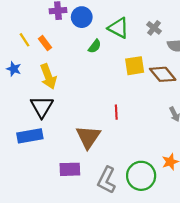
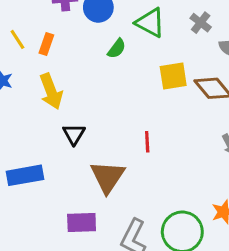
orange rectangle: (45, 43) -> (46, 44), turned 56
black triangle: (42, 107) -> (74, 134), moved, size x0.7

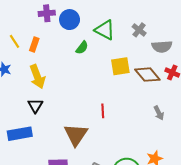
black triangle: (74, 134) -> (35, 106), moved

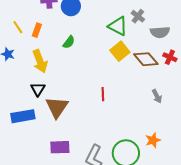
green triangle: (105, 30) -> (118, 26), moved
green semicircle: (82, 48) -> (69, 42), moved
yellow square: (120, 66) -> (120, 51), turned -30
brown triangle: (76, 135) -> (57, 107), moved

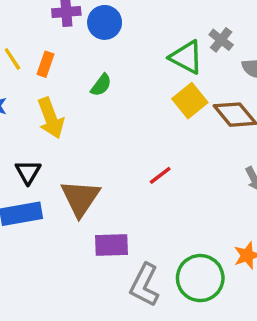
black triangle: (38, 89) -> (28, 172), moved
red line: (103, 94) -> (160, 175), turned 56
purple rectangle: (60, 147) -> (112, 245), moved

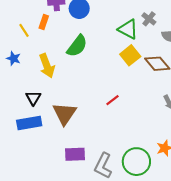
orange rectangle: (45, 64) -> (44, 22), moved
green semicircle: (101, 85) -> (77, 46), size x1.6
purple rectangle: (112, 245) -> (75, 154), moved

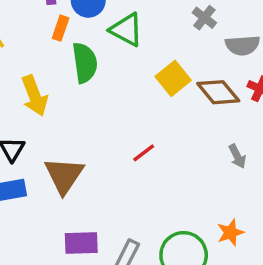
orange rectangle: (44, 22) -> (61, 28), moved
green triangle: (128, 29) -> (126, 30), moved
green semicircle: (77, 46) -> (85, 63), turned -45

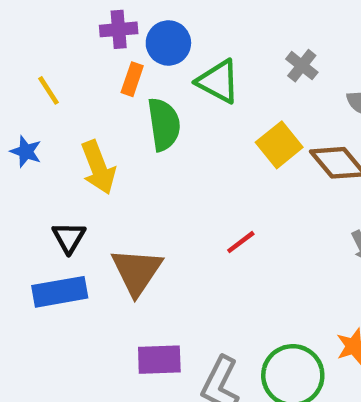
gray cross: (204, 18) -> (302, 66), moved

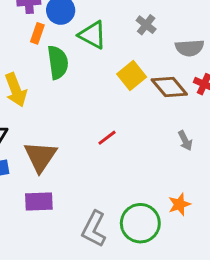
purple rectangle: (159, 360) -> (39, 201), moved

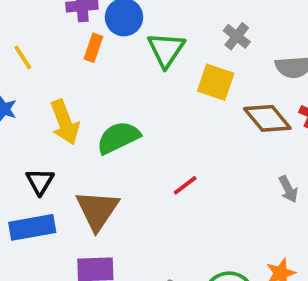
green triangle: (92, 35) -> (166, 50), turned 36
green semicircle: (58, 62) -> (118, 138), moved, turned -108
yellow square: (132, 75) -> (216, 82), moved, turned -32

